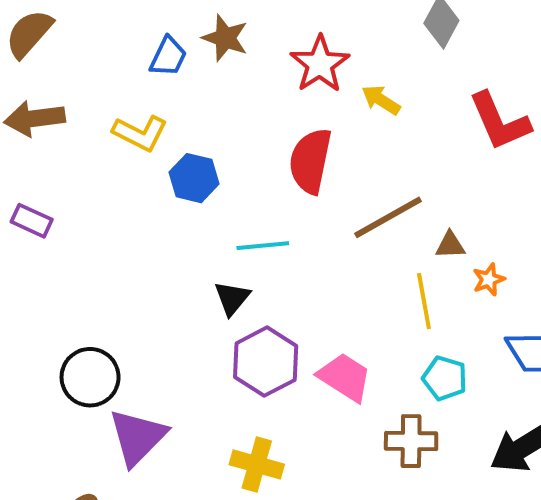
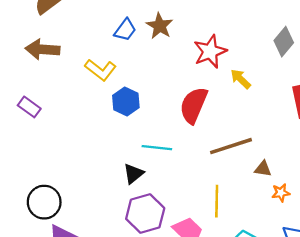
yellow line: (424, 301) -> (217, 201), moved

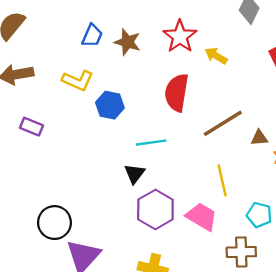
brown star: (160, 26) -> (127, 42), moved
purple rectangle: (29, 107) -> (31, 127), moved

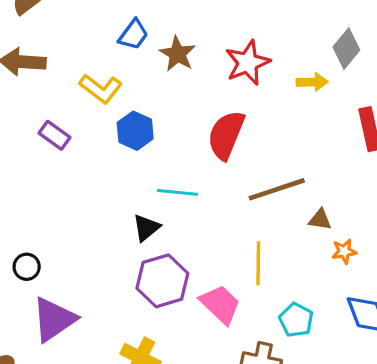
yellow arrow: (216, 56) -> (312, 82), moved, turned 135
purple rectangle: (31, 127) -> (55, 135), moved
black circle: (54, 223) -> (27, 267), size x0.6

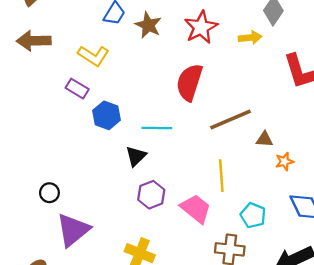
blue hexagon: (135, 131) -> (106, 115), moved
purple rectangle: (55, 135) -> (77, 89), moved
purple hexagon: (162, 281) -> (151, 195), size x0.7

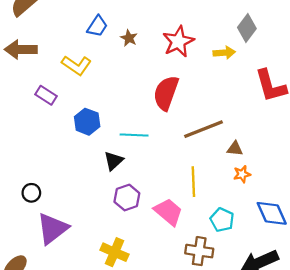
brown star: (148, 25) -> (129, 38), size x0.7
purple rectangle: (77, 89) -> (46, 95), moved
orange star: (284, 161) -> (242, 174), moved

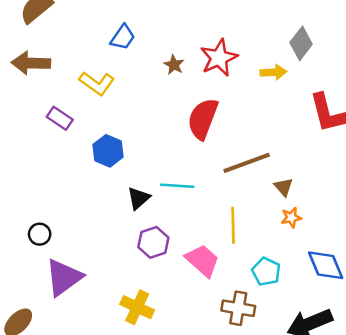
brown star: (129, 38) -> (174, 65), moved
cyan line: (134, 135) -> (177, 186), moved
brown triangle: (235, 149) -> (284, 187), turned 42

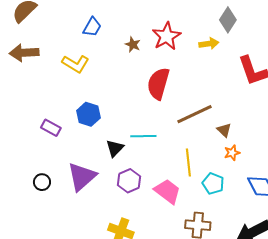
purple rectangle: (60, 118) -> (51, 128), moved
cyan pentagon: (266, 272) -> (213, 184), moved
purple triangle: (64, 277) -> (82, 177), moved

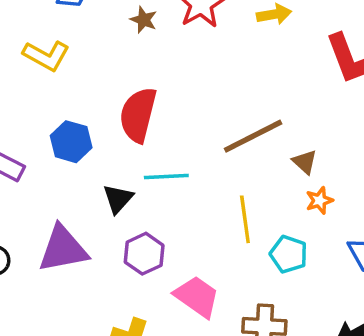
red semicircle: (158, 84) -> (138, 115), moved
purple triangle: (82, 177) -> (63, 249), turned 32
pink trapezoid: (167, 191) -> (197, 297), moved

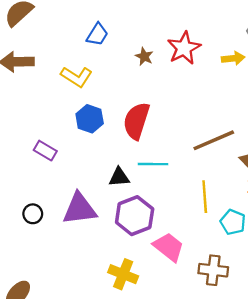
blue hexagon: (71, 142) -> (90, 119), moved
black triangle: (118, 199) -> (119, 177), turned 40
purple hexagon: (144, 254) -> (135, 216), size x1.4

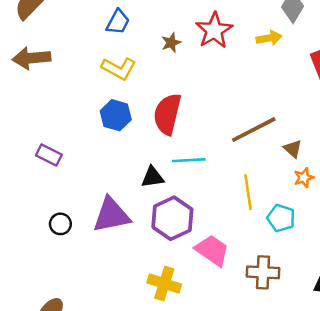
brown star: (144, 56) -> (171, 43), turned 30
yellow L-shape: (76, 77) -> (119, 68), moved
purple rectangle: (45, 151) -> (49, 155), moved

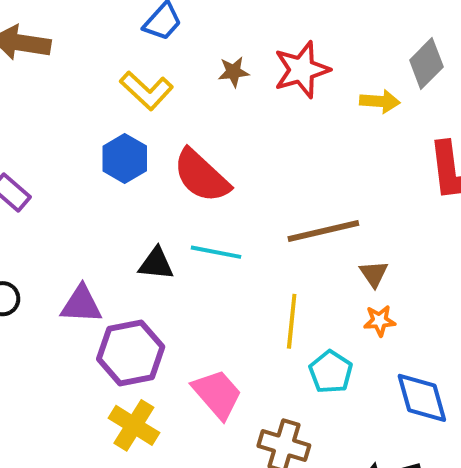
red semicircle: (167, 114) -> (201, 176), turned -75
purple triangle: (111, 215) -> (81, 304), size x0.7
purple hexagon: (172, 218) -> (131, 353), moved

